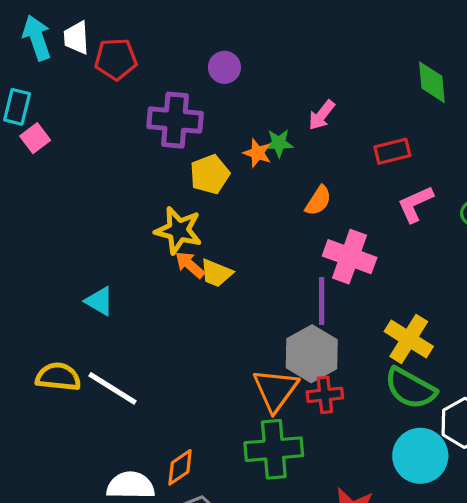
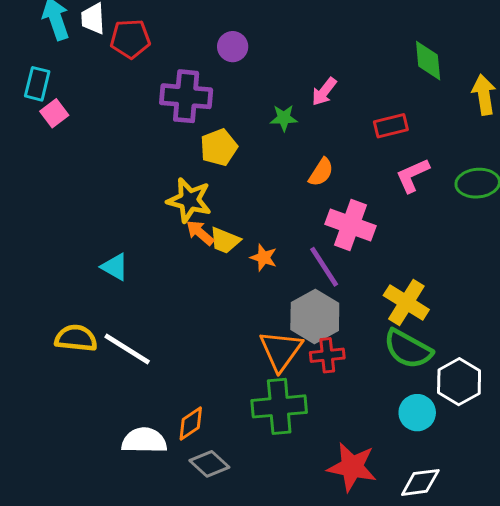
orange star: (257, 153) -> (264, 258), moved
purple line: (322, 301) -> (324, 267), turned -33
cyan circle: (420, 456) -> (417, 413), size x0.7

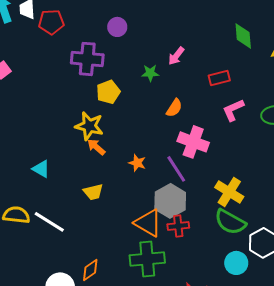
yellow trapezoid: (225, 240) -> (93, 192), moved, turned -35
orange triangle: (281, 351) -> (148, 223), turned -36

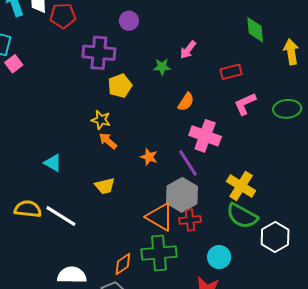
yellow star: (89, 126) -> (101, 120), size x0.7
cyan circle: (236, 263) -> (219, 257), moved
orange diamond: (90, 270) -> (123, 264), moved

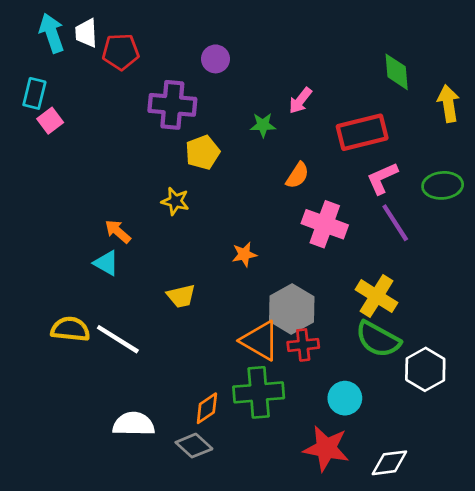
red rectangle: (231, 72) -> (362, 132), size x1.6
orange arrow: (108, 141) -> (118, 231), moved
orange star: (149, 157) -> (244, 254), turned -30
purple line: (188, 163) -> (395, 223), moved

